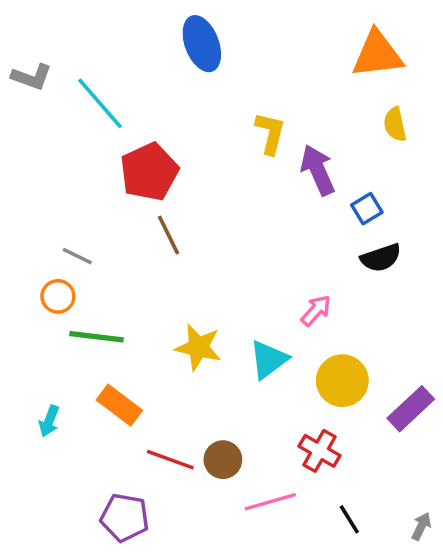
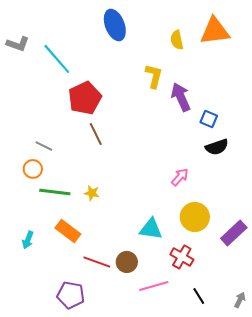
yellow semicircle: (395, 124) -> (177, 40), moved
blue square: (367, 209) -> (209, 119), turned -36
yellow star: (198, 347) -> (92, 193), moved, size x0.6
cyan triangle: (269, 360) -> (151, 229), moved, turned 45

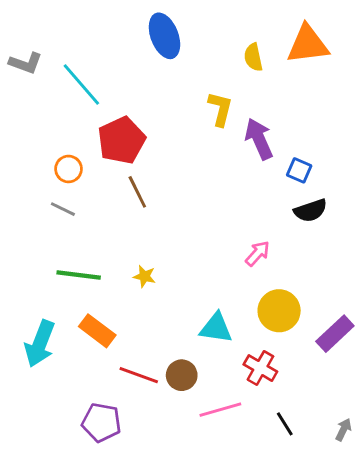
orange circle: (33, 169) -> (69, 169), moved
yellow star: (92, 193) -> (144, 276), moved
cyan arrow: (28, 240) -> (40, 344), size x1.8

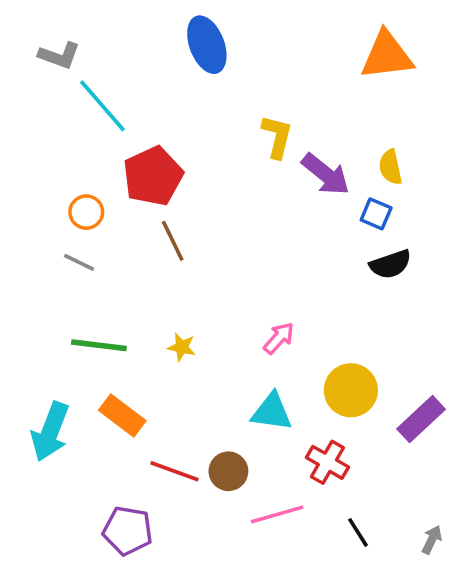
yellow semicircle: (253, 57) -> (390, 167), moved
gray L-shape: (26, 63) -> (59, 55), moved
purple arrow: (259, 139) -> (326, 174), turned 153
pink arrow: (258, 253) -> (279, 338), moved

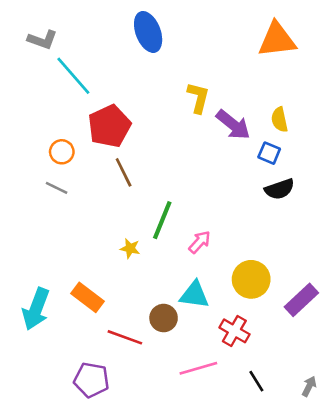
green line: (99, 345) -> (162, 220), moved, turned -75
brown circle: (228, 471) -> (164, 318), moved

